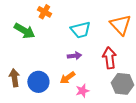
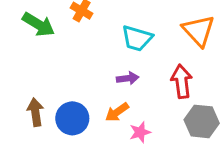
cyan trapezoid: (80, 30) -> (137, 38), turned 30
green arrow: (24, 31) -> (38, 24), moved

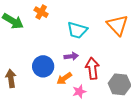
red arrow: (182, 81) -> (92, 68), moved
blue circle: (72, 118) -> (43, 66), moved

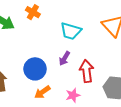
purple arrow: (71, 56) -> (64, 58), turned 128
orange arrow: (64, 78) -> (42, 92), moved

